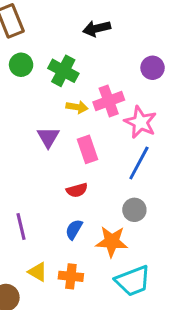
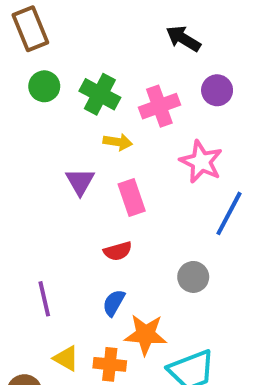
black arrow: (97, 28) -> (183, 39), moved, turned 44
pink cross: (109, 101) -> (159, 106), moved
blue line: (139, 163) -> (229, 213), moved
orange star: (112, 242) -> (146, 335), moved

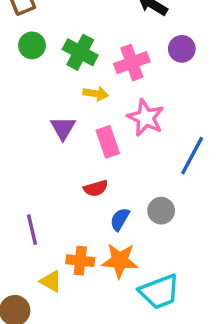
pink star: (201, 162) -> (146, 118), moved
blue semicircle: (114, 303) -> (120, 219), moved
orange cross: (110, 364) -> (80, 261), moved

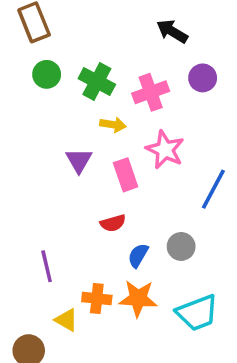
cyan trapezoid: (159, 292) -> (197, 313), moved

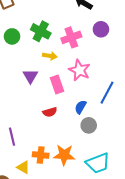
green circle: (47, 74) -> (12, 36), moved
blue semicircle: (138, 255) -> (80, 107), moved

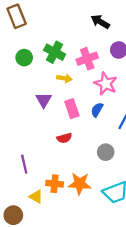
pink star: (79, 70) -> (106, 84), moved
blue semicircle: (80, 107) -> (97, 110), moved

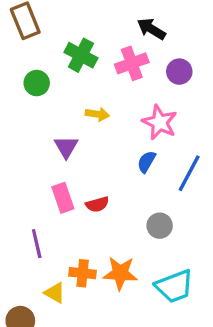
green cross: (55, 52) -> (81, 55), moved
pink cross: (87, 59) -> (132, 63), moved
pink rectangle: (72, 109) -> (63, 198), moved

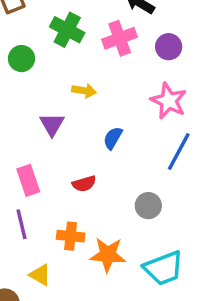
pink star: (160, 122) -> (169, 101), moved
blue semicircle: (146, 162) -> (113, 138), moved
pink rectangle: (63, 198) -> (28, 180), moved
orange cross: (83, 273) -> (71, 236), moved

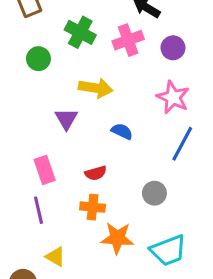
yellow arrow: (84, 91) -> (96, 88), size x1.5
blue semicircle: (113, 138) -> (122, 131), turned 85
orange cross: (71, 236) -> (93, 207), moved

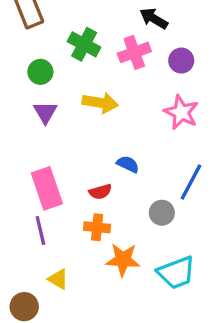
purple triangle: (66, 119) -> (45, 112), moved
blue semicircle: (122, 131) -> (128, 164), moved
blue line: (182, 144) -> (191, 182), moved
pink rectangle: (45, 170) -> (47, 188), size x1.4

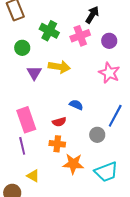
black arrow: (154, 18) -> (92, 15), turned 90
purple triangle: (45, 112) -> (34, 73), moved

